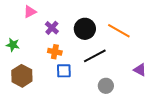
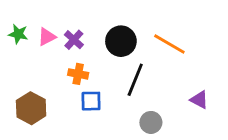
pink triangle: (30, 12) -> (47, 37), moved
green star: (13, 45) -> (18, 34), moved
black line: (95, 56) -> (135, 80), turned -40

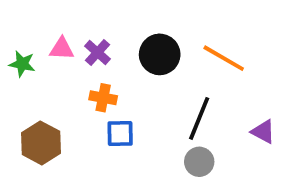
green star: (18, 34) -> (22, 64), moved
pink triangle: (47, 37) -> (62, 49), turned 30
black line: (135, 80) -> (199, 118), moved

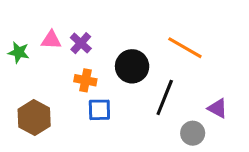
black circle: (160, 54) -> (132, 66), moved
gray circle: (199, 162) -> (193, 133), moved

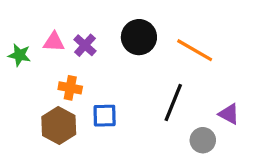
black circle: (132, 66) -> (139, 37), moved
orange cross: (85, 80) -> (70, 88), moved
brown hexagon: (34, 118) -> (59, 125), moved

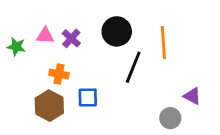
orange line: (195, 50) -> (163, 42), turned 56
black line: (173, 103) -> (133, 67), moved

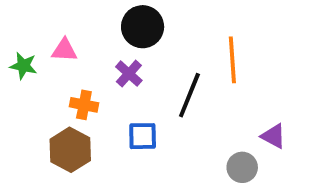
black circle: (117, 31) -> (143, 27), moved
purple cross: (71, 38) -> (129, 74), moved
blue square: (88, 97) -> (143, 136), moved

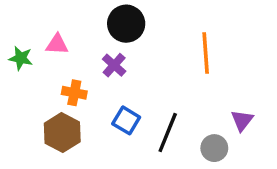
black line: (189, 95) -> (168, 133), moved
blue square: (143, 136) -> (126, 120), turned 32
purple triangle: (273, 136) -> (242, 120), turned 40

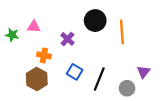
black circle: (126, 24) -> (95, 21), moved

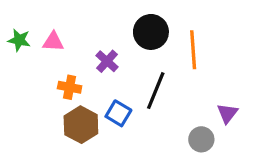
green star: (12, 35) -> (19, 40), moved
brown hexagon: (37, 79) -> (81, 125), moved
black line: (99, 79) -> (156, 91), moved

